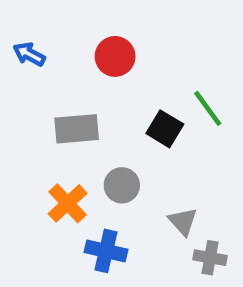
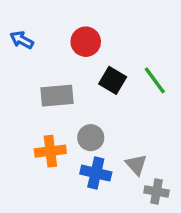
black square: (165, 129) -> (113, 80), moved
orange cross: (68, 203) -> (50, 151), turned 36
blue cross: (106, 251) -> (96, 173), moved

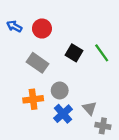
red circle: (86, 42) -> (42, 29), moved
gray rectangle: (57, 96) -> (38, 63), turned 40
blue cross: (96, 173) -> (63, 114), turned 36

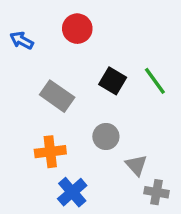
red circle: (42, 29) -> (77, 29), moved
gray circle: (60, 90) -> (106, 137), moved
blue cross: (63, 114) -> (72, 192), moved

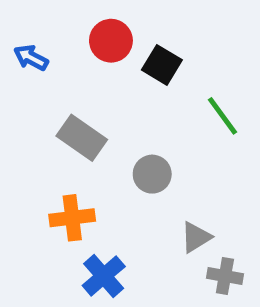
black square: (113, 81) -> (162, 65), moved
gray circle: (106, 137) -> (152, 174), moved
gray triangle: (136, 165) -> (196, 237), turned 40

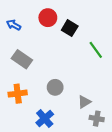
gray rectangle: (82, 138) -> (22, 59), moved
gray circle: (152, 174) -> (55, 87), moved
orange cross: (72, 218) -> (18, 94), moved

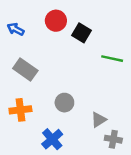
green line: (96, 50) -> (112, 59), turned -42

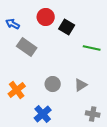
gray rectangle: (25, 70) -> (27, 47), moved
orange cross: (20, 110) -> (17, 90), turned -30
gray triangle: (99, 120) -> (81, 85), moved

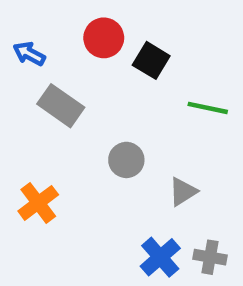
gray circle: (53, 84) -> (126, 160), moved
blue cross: (43, 114) -> (160, 257), moved

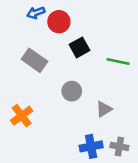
blue arrow: (29, 54) -> (36, 13), moved, turned -48
black square: (151, 60) -> (79, 47), moved, turned 30
blue cross: (160, 257) -> (91, 146), turned 30

